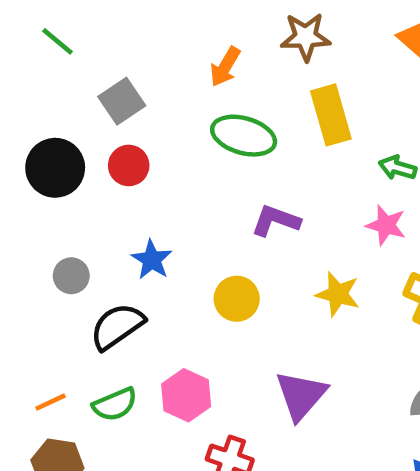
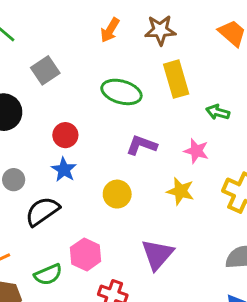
orange arrow: (225, 67) -> (110, 30), moved
red circle: (129, 165) -> (65, 135), moved
pink star: (386, 225) -> (196, 151), moved
green semicircle: (115, 404) -> (48, 275), moved

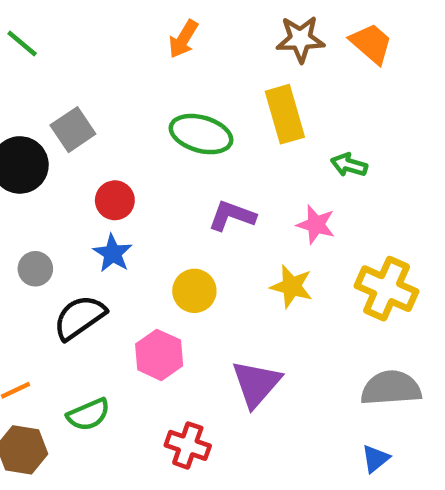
brown star: (160, 30) -> (300, 39), moved
gray square: (45, 70) -> (73, 130), moved
pink hexagon: (86, 254) -> (159, 355), moved

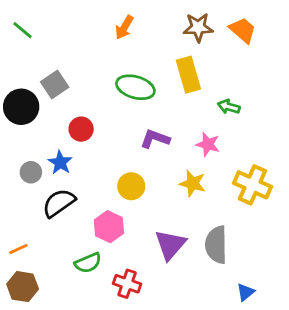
blue star: (113, 253) -> (60, 163), moved
gray semicircle: (391, 388) -> (216, 245), moved, turned -87
green semicircle: (88, 415) -> (88, 263), moved

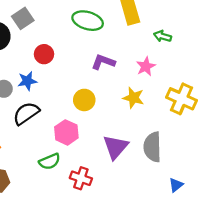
pink star: (208, 144) -> (146, 66), turned 30
blue star: (60, 163) -> (27, 81), turned 30

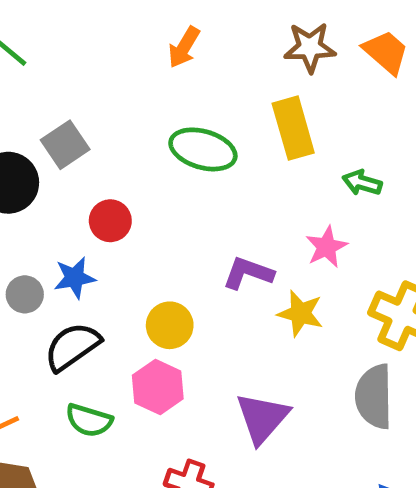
purple L-shape: (103, 62) -> (248, 273), moved
yellow circle: (84, 100) -> (170, 325), moved
gray semicircle: (152, 147) -> (374, 397), moved
green semicircle: (50, 161) -> (89, 420), moved, turned 40

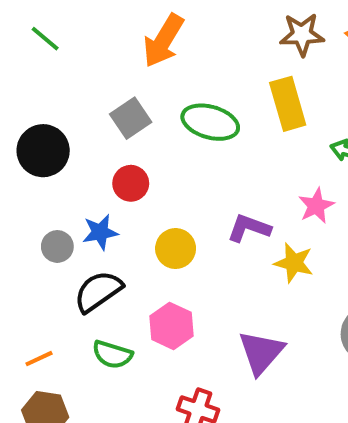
orange arrow: (184, 47) -> (163, 41), moved, size x1.5
gray square: (65, 145) -> (131, 118), moved
yellow circle: (170, 325) -> (176, 249), moved

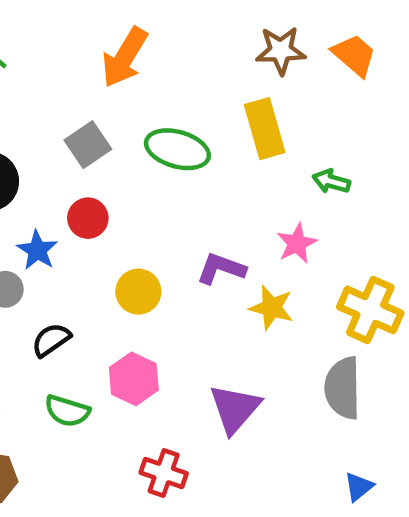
blue star: (100, 232) -> (37, 250), moved, turned -30
black semicircle: (98, 291) -> (51, 340), size x0.7

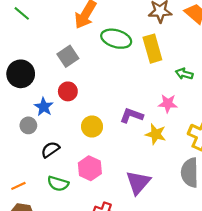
green ellipse: (177, 149) -> (116, 39), moved
pink star: (297, 243) -> (168, 103), turned 30

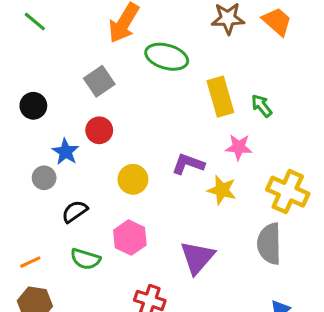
yellow rectangle: (152, 49) -> (220, 97), moved
black circle: (21, 74) -> (33, 106), size x0.7
green arrow: (184, 74) -> (262, 106), turned 35

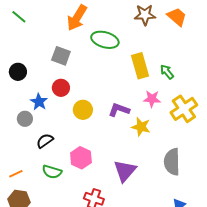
gray square: (99, 81) -> (61, 56), turned -36
yellow circle: (133, 179) -> (83, 110), moved
yellow cross: (288, 192) -> (184, 109), moved, turned 32

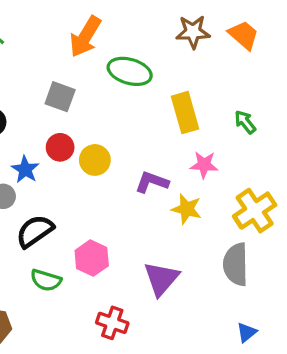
green arrow: (167, 72) -> (245, 122), moved
yellow cross: (184, 109) -> (255, 211), moved
yellow circle: (83, 110) -> (95, 160), moved
black semicircle: (45, 141) -> (35, 231), size x1.4

